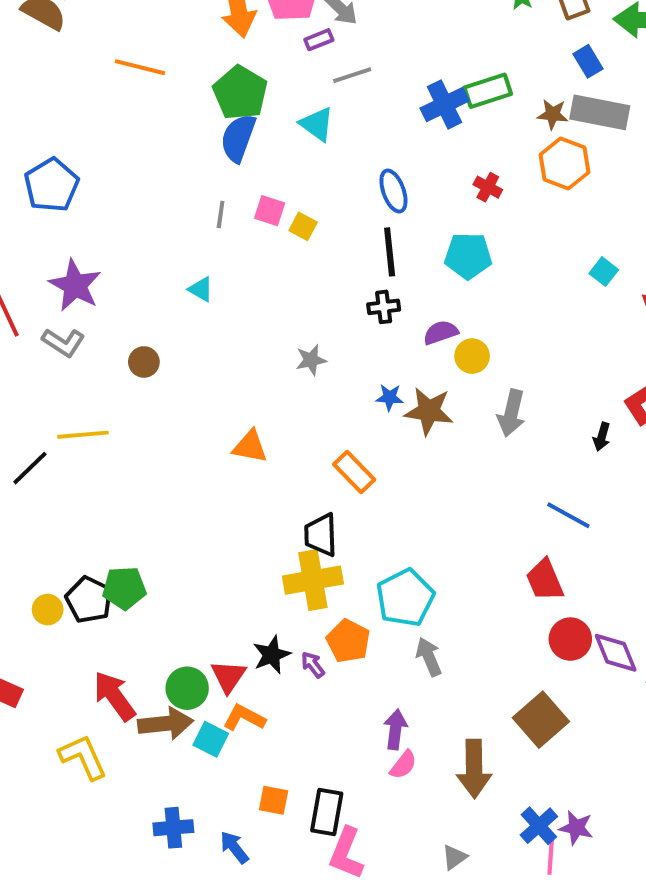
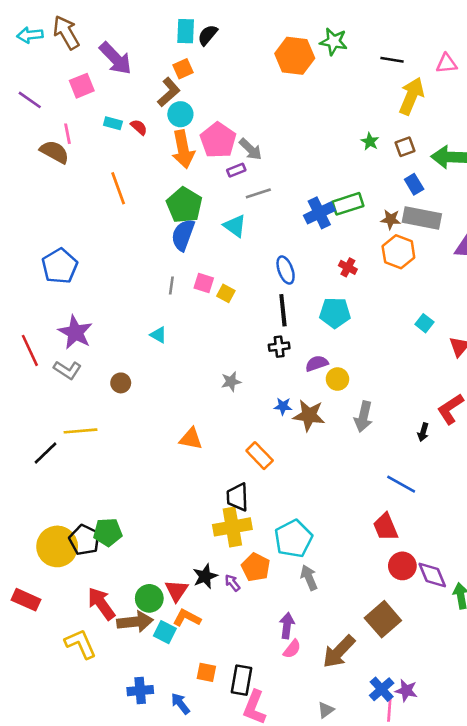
orange line: (140, 67) -> (118, 188), turned 56
yellow circle: (48, 610) -> (57, 546), size x2.0
brown arrow: (474, 769) -> (339, 652), turned 45

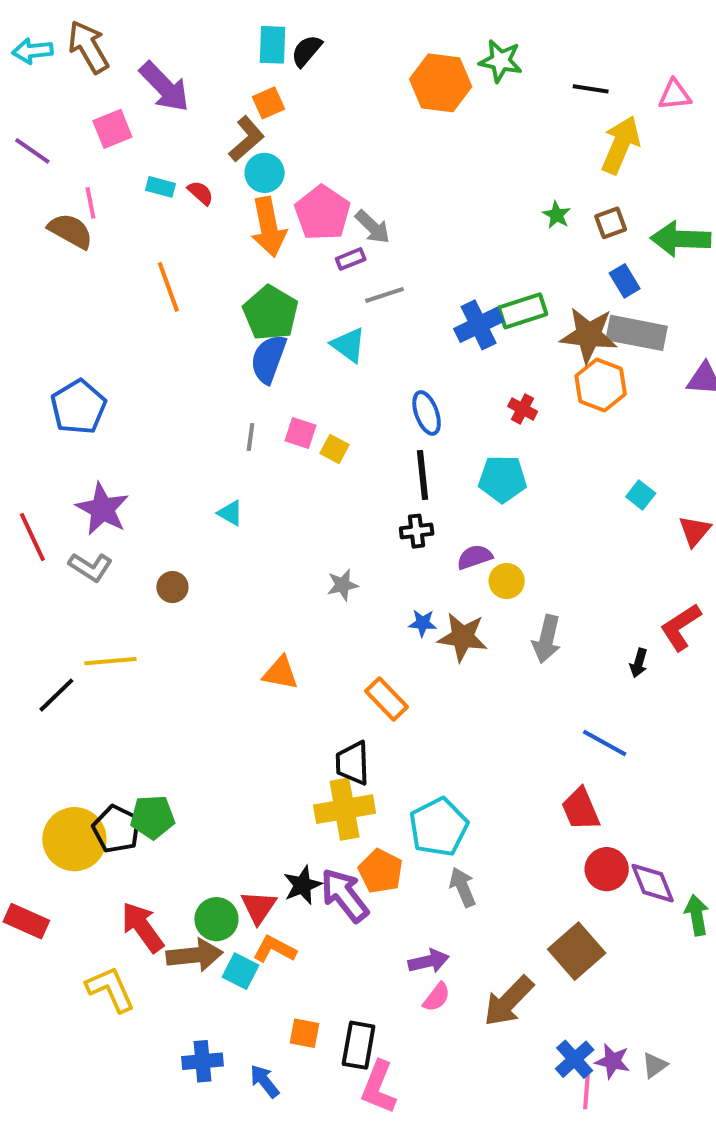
brown star: (391, 219) -> (589, 335), size x1.8
purple arrow: (232, 583) -> (345, 895), size x2.0
purple arrow: (287, 626) -> (429, 961), turned 70
gray triangle: (326, 710) -> (655, 1065), moved

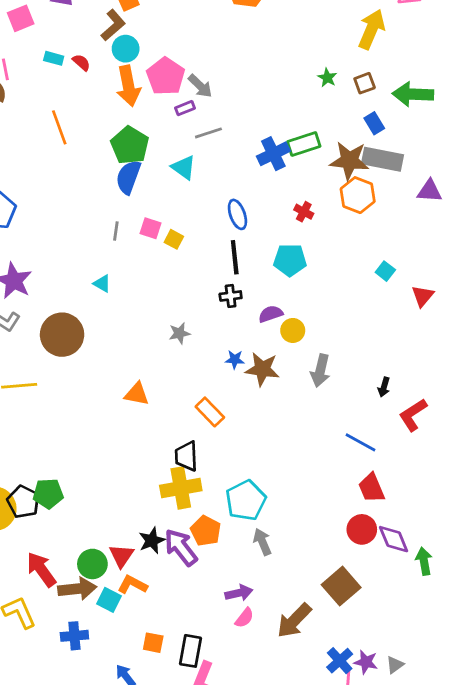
brown circle: (172, 587) -> (62, 335), size x2.0
red L-shape: (681, 627) -> (413, 415), moved
red trapezoid: (581, 809) -> (371, 488), moved
blue cross: (202, 1061) -> (74, 636), moved

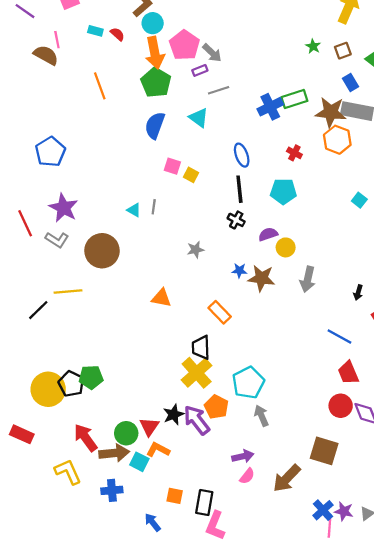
green pentagon: (130, 145) -> (156, 83), moved
gray line: (116, 231) -> (154, 207), moved
black cross: (231, 296) -> (236, 220), turned 35
yellow cross: (181, 488) -> (197, 373), turned -32
brown square: (341, 586) -> (324, 451), turned -32

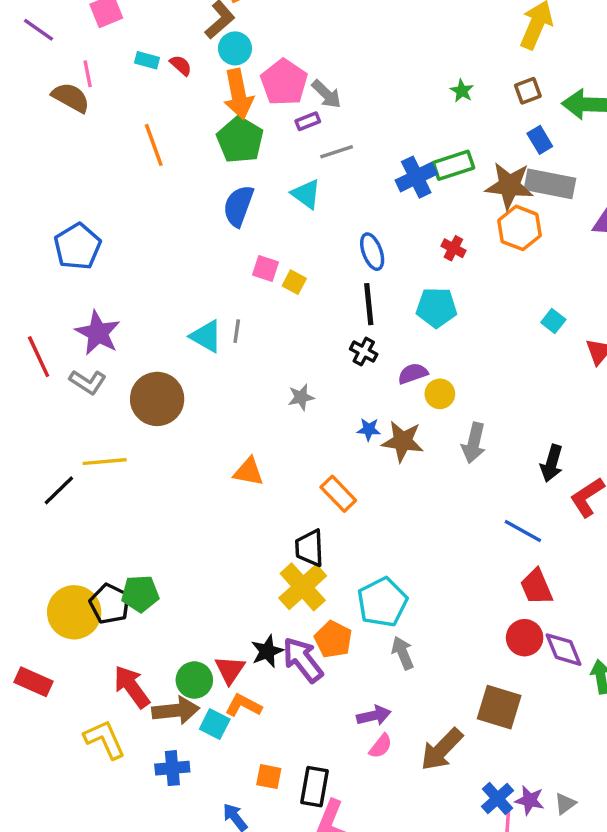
green star: (313, 46) -> (462, 91), moved
cyan triangle: (134, 210) -> (206, 336), size x1.5
black arrow: (358, 293) -> (552, 463), size x1.5

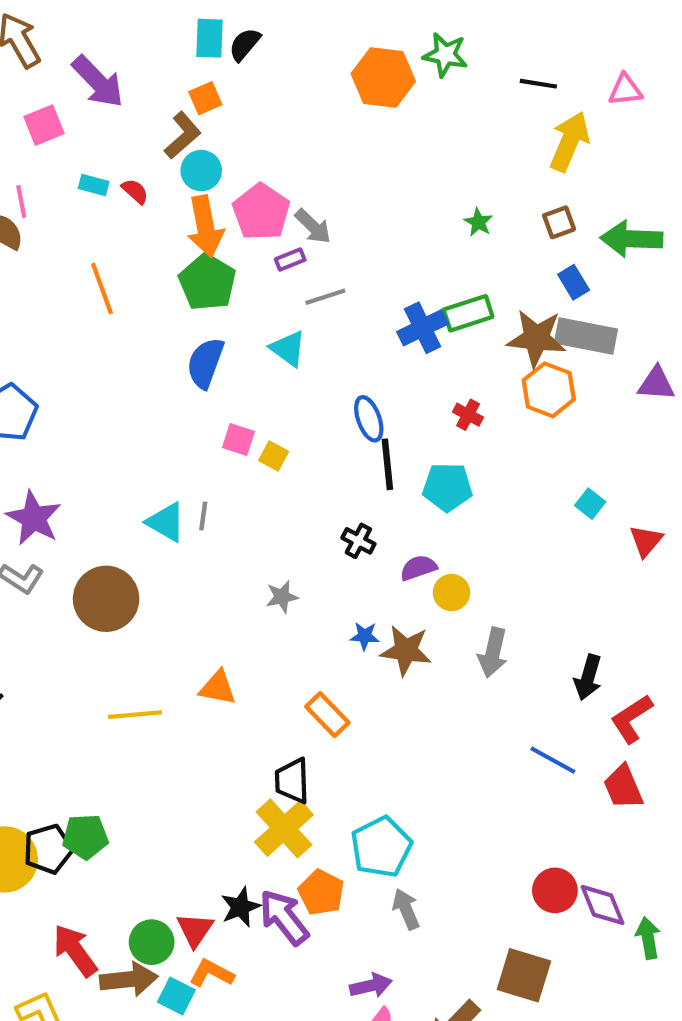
black line: (369, 304) -> (387, 464), moved
yellow line: (105, 462) -> (135, 715), moved
red trapezoid: (536, 587) -> (623, 787), moved
black pentagon: (110, 604) -> (48, 849), turned 30

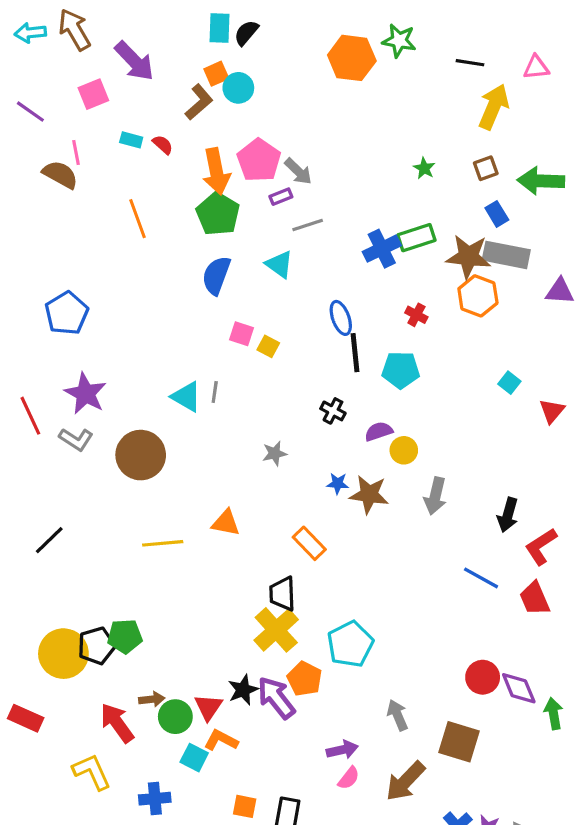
cyan circle: (201, 171) -> (238, 88), moved
gray arrow: (406, 909) -> (398, 715), moved
brown arrow: (129, 979) -> (152, 699), moved, size x0.6

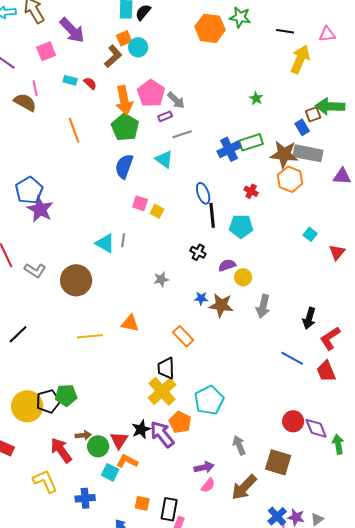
brown square: (486, 168) -> (313, 114), moved
purple star: (86, 394) -> (40, 209), moved

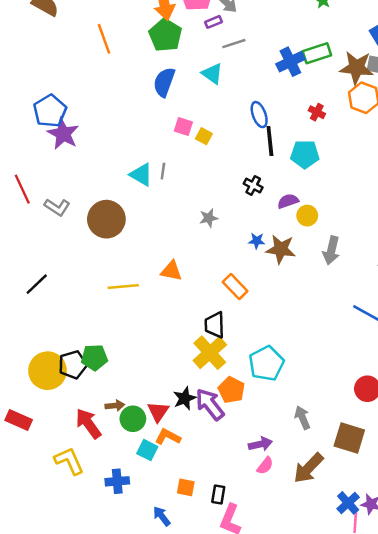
black rectangle: (169, 509) -> (218, 495), size x0.7

